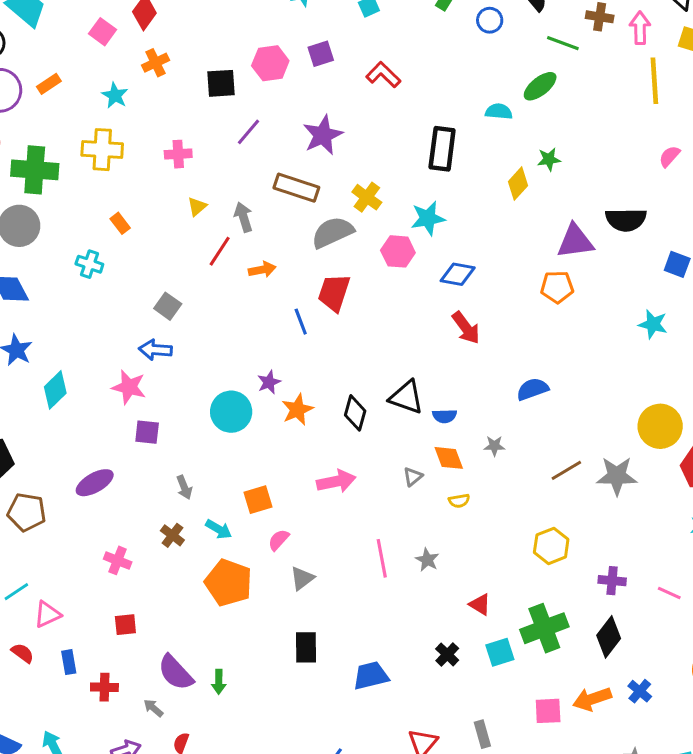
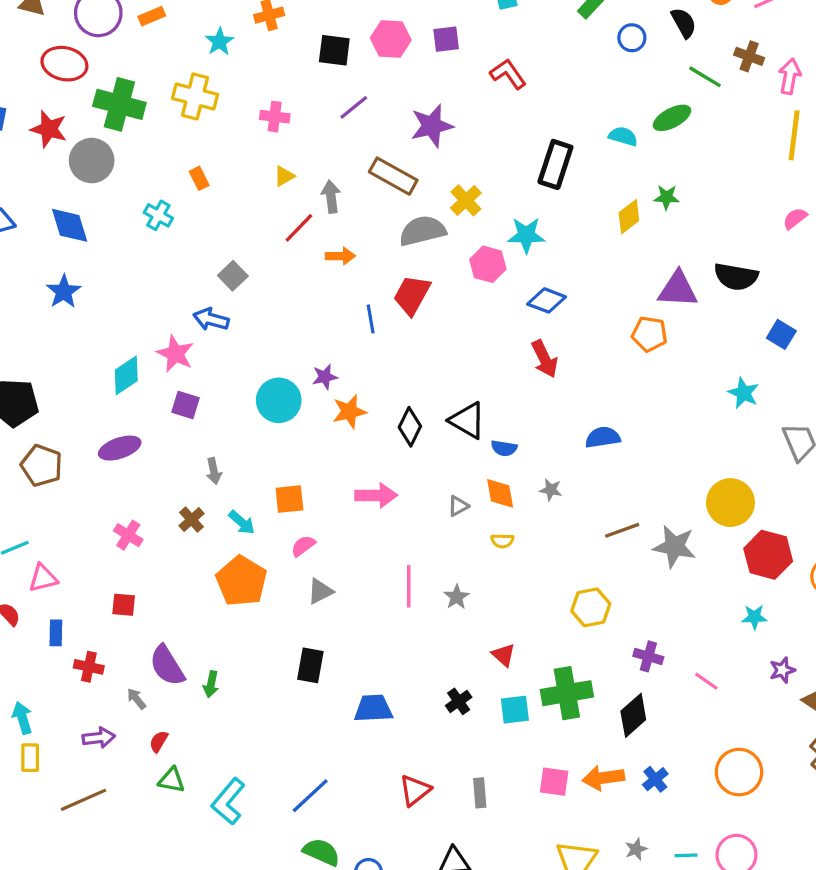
cyan diamond: (55, 390) -> (126, 375), moved

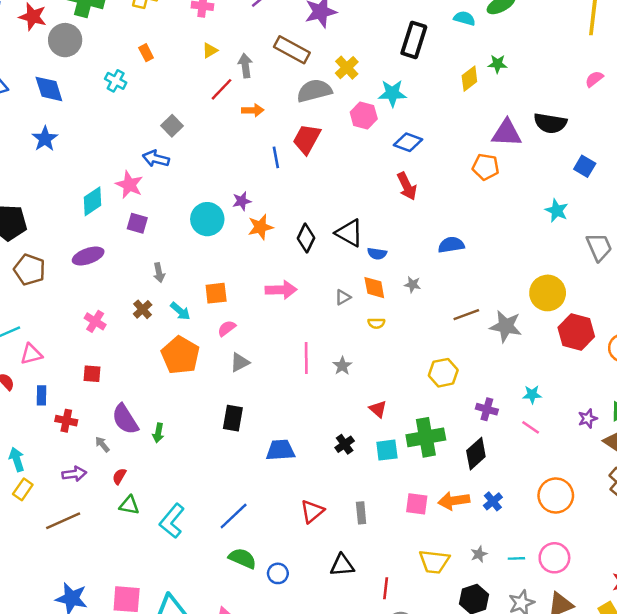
cyan star: (754, 617) -> (532, 394), moved
yellow rectangle: (30, 758) -> (23, 489), turned 35

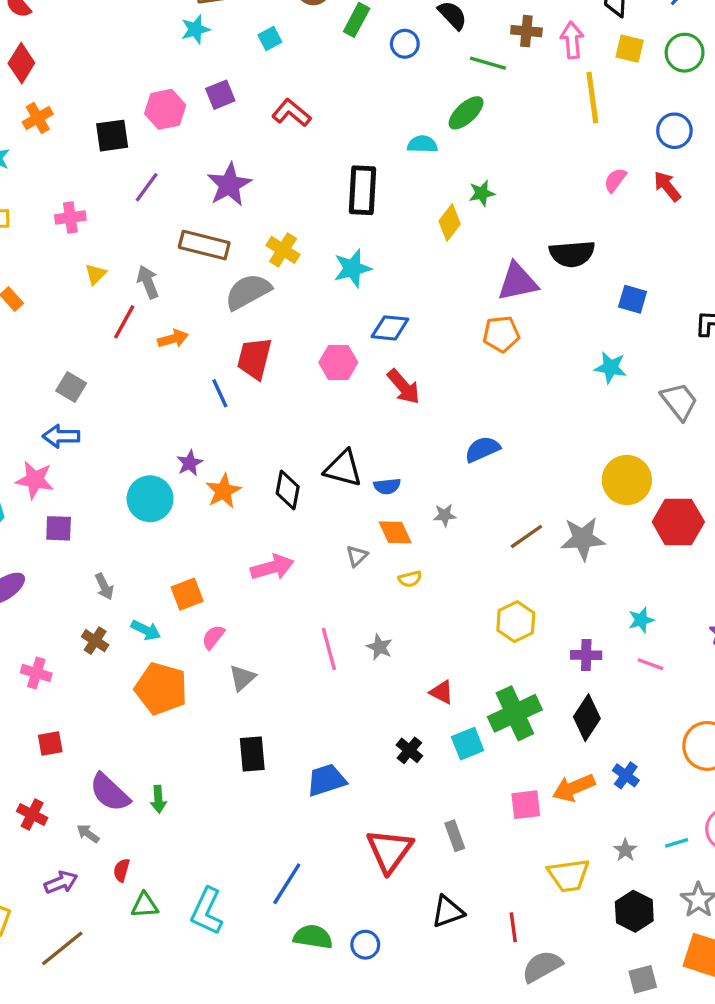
pink hexagon: (364, 115) -> (338, 362), moved
red cross: (66, 421) -> (32, 815), turned 30
red triangle: (312, 511) -> (390, 851), size x1.4

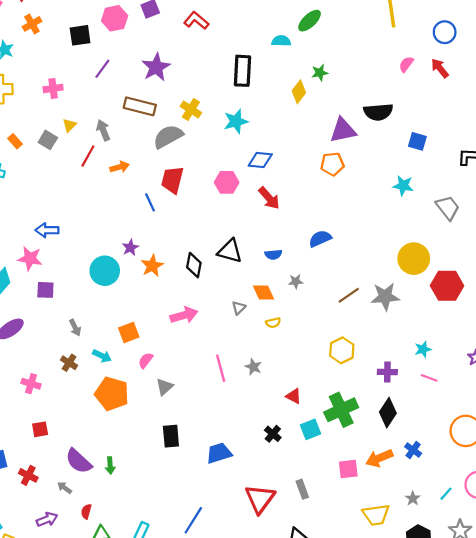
gray square: (71, 387) -> (48, 140), moved
blue semicircle: (387, 486) -> (273, 254), moved
cyan line: (677, 843) -> (446, 494), turned -32

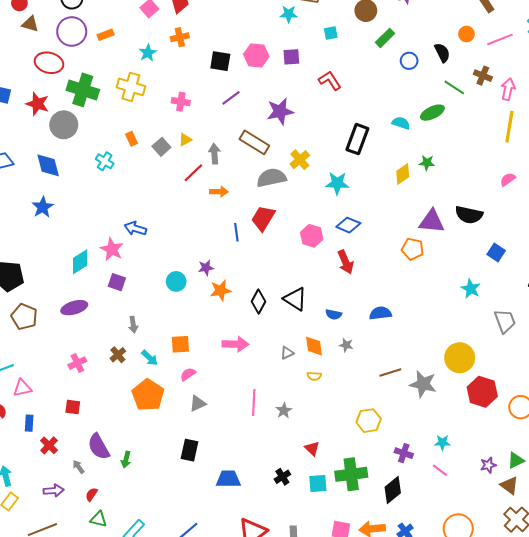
cyan circle: (105, 271) -> (176, 281), size x0.7
pink cross: (31, 384) -> (77, 363), turned 30

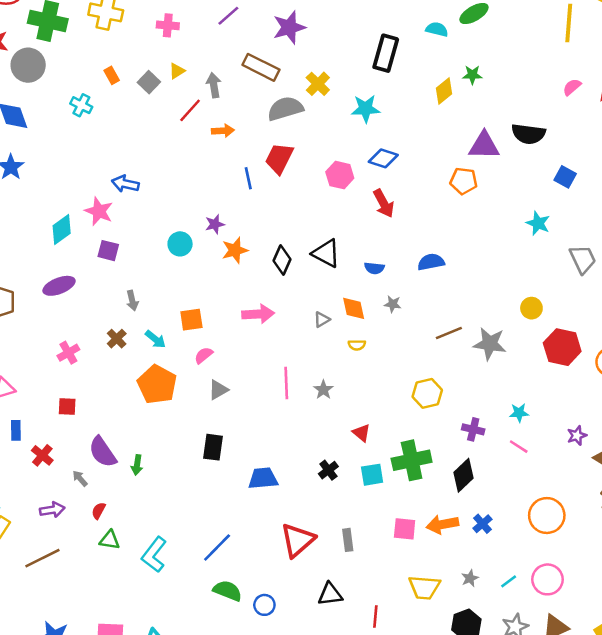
yellow circle: (460, 358) -> (531, 308), size x0.6

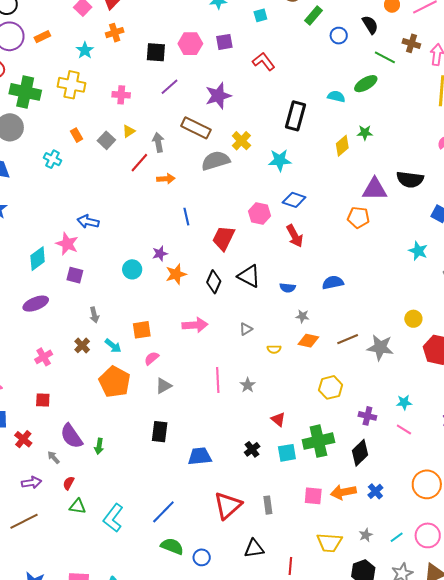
red trapezoid: (279, 158) -> (223, 238), moved
orange diamond: (354, 308) -> (308, 341), moved, turned -65

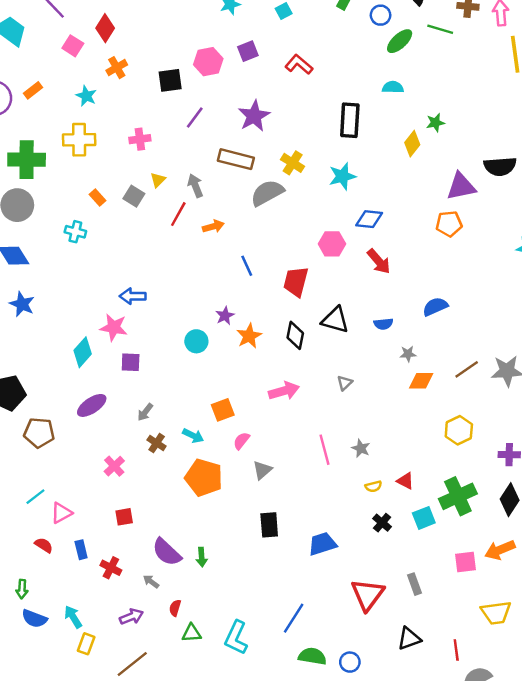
green ellipse: (366, 84) -> (400, 41), moved
gray arrow: (94, 315) -> (145, 412), moved, turned 63
yellow semicircle: (274, 349) -> (373, 486), moved

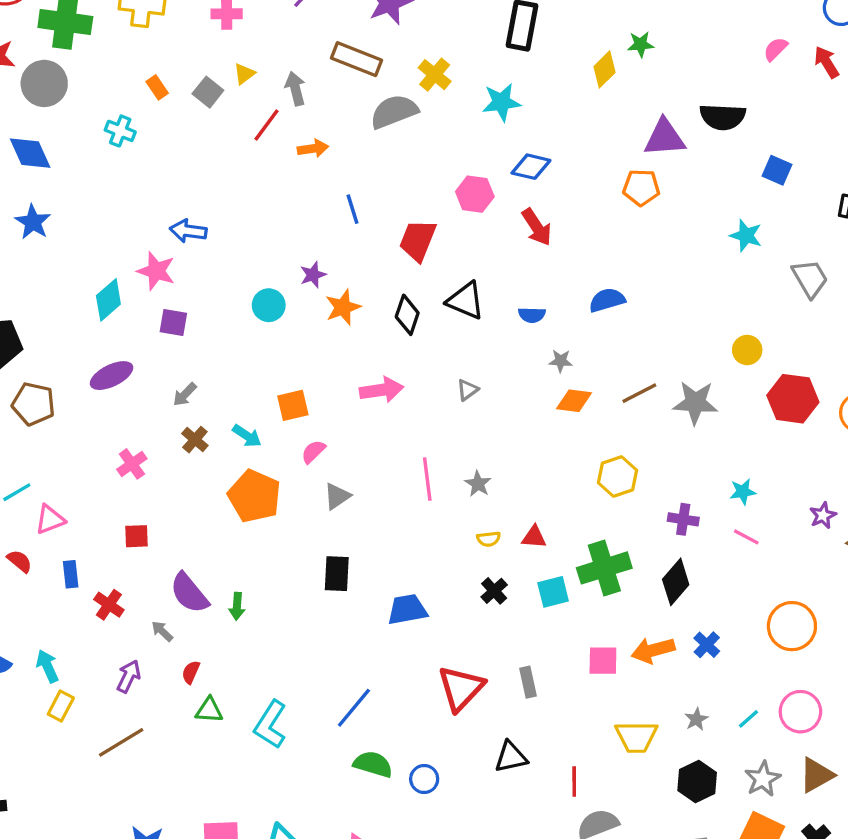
red triangle: (405, 481) -> (534, 537), turned -30
purple arrow: (131, 617) -> (129, 676), turned -50

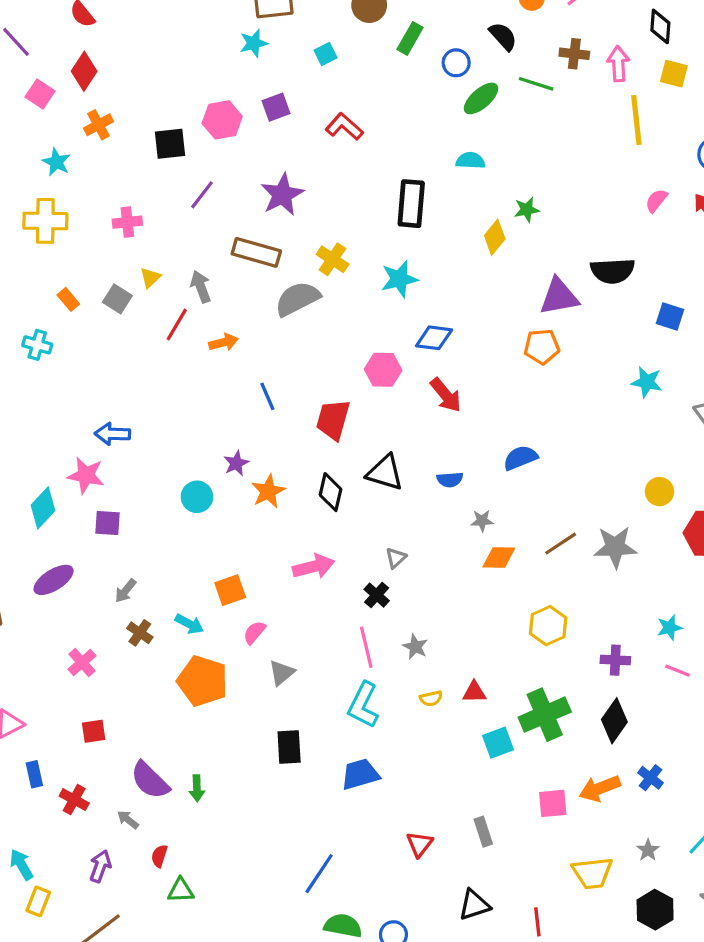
black cross: (494, 591) -> (377, 595), moved
red triangle: (461, 688) -> (420, 844), size x0.6
cyan L-shape: (270, 725) -> (363, 705), moved

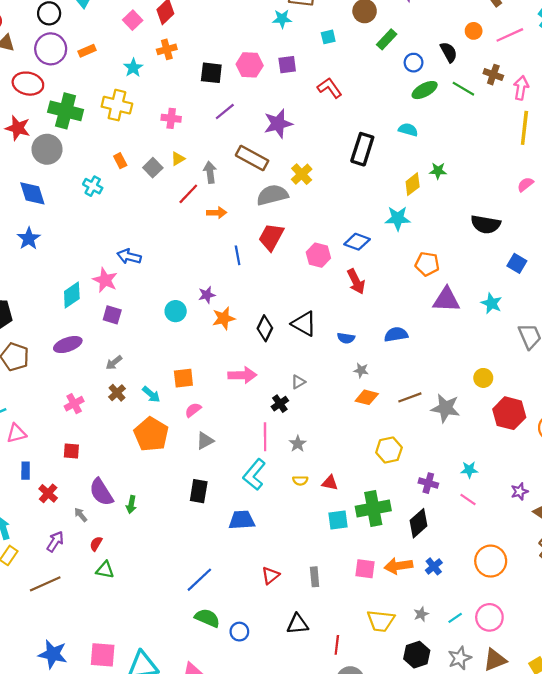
cyan star: (399, 279) -> (398, 218), moved
purple triangle: (559, 297) -> (446, 300), moved
red trapezoid: (333, 420) -> (271, 237), moved

